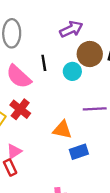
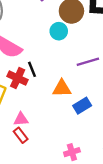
black line: (44, 63) -> (32, 69), moved
pink triangle: (14, 151) -> (21, 119), turned 42

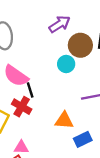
black line: (32, 69) -> (30, 90), moved

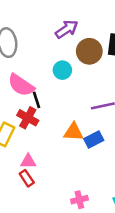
cyan circle: (66, 64) -> (62, 70), moved
blue rectangle: (83, 139) -> (94, 140), moved

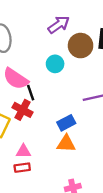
orange triangle: (73, 132) -> (66, 144), moved
blue rectangle: (94, 140) -> (66, 123), moved
red rectangle: (27, 178) -> (22, 168), turned -63

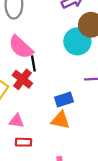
cyan circle: (55, 64) -> (77, 41), moved, size x1.5
red rectangle: (22, 168) -> (23, 142), moved

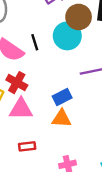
black line: (33, 63) -> (35, 42), moved
pink triangle: (16, 121) -> (21, 109), moved, size x1.5

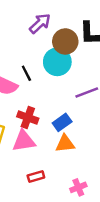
red cross: (17, 83) -> (28, 118), moved

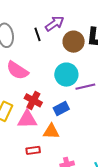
cyan circle: (57, 62) -> (66, 75), moved
black line: (26, 73) -> (38, 34), moved
orange triangle: (65, 144) -> (51, 131), moved

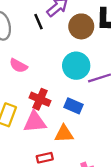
pink semicircle: (17, 70) -> (18, 66), size x0.7
blue rectangle: (61, 109) -> (74, 106), turned 56

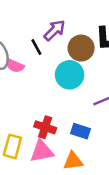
pink semicircle: (18, 66) -> (15, 66), moved
cyan circle: (76, 66) -> (70, 75), moved

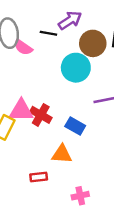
black line: (36, 47) -> (48, 33), turned -63
pink triangle: (42, 151) -> (21, 111), moved

